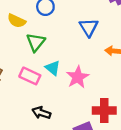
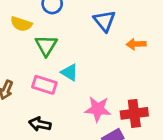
pink star: (78, 77) -> (98, 109), moved, turned -30
black arrow: (41, 113) -> (40, 124), moved

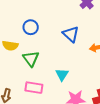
cyan triangle: (69, 72) -> (62, 75), moved, turned 40

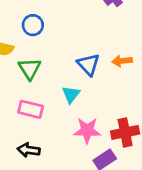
blue triangle: (71, 34) -> (88, 65), moved

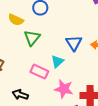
pink rectangle: (31, 109) -> (39, 72), moved

